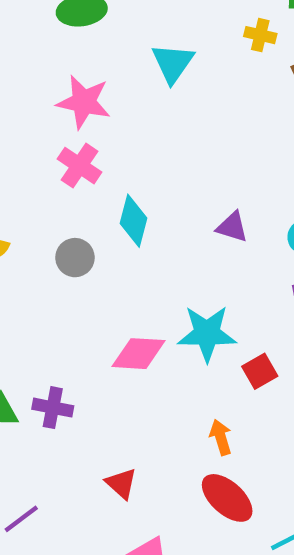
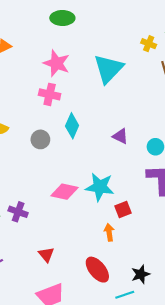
cyan triangle: (173, 63) -> (108, 69), moved, size x1.4
pink cross: (79, 166) -> (50, 94), turned -30
orange arrow: (221, 437) -> (109, 232), moved

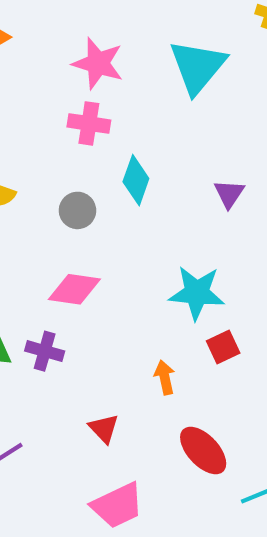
purple triangle: (120, 136) -> (229, 194), turned 42
pink diamond: (64, 192) -> (74, 289), moved
red square: (123, 210) -> (223, 347), moved
orange arrow: (109, 232) -> (165, 377), moved

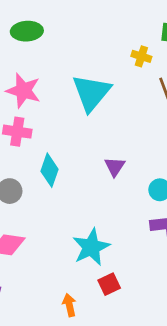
purple triangle: (229, 194) -> (115, 167), moved
cyan star: (197, 293) -> (91, 247), turned -30

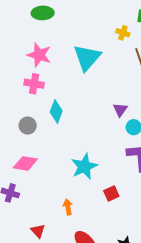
purple triangle: (115, 167) -> (120, 110), moved
red square: (109, 284) -> (111, 193), moved

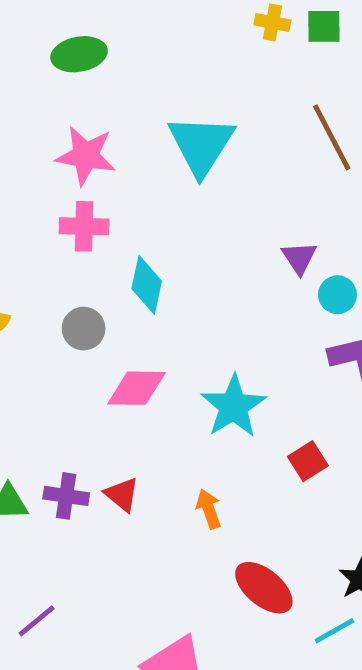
yellow cross: (123, 33) -> (272, 22), moved
pink diamond: (25, 163) -> (137, 388), moved
red triangle: (38, 231) -> (122, 494), moved

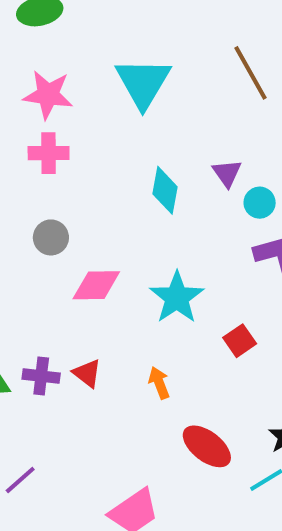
cyan diamond: (147, 285) -> (165, 190), moved

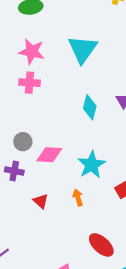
gray circle: (51, 237) -> (23, 142), moved
purple cross: (41, 376) -> (14, 171), moved
orange arrow: (159, 383) -> (78, 198), moved

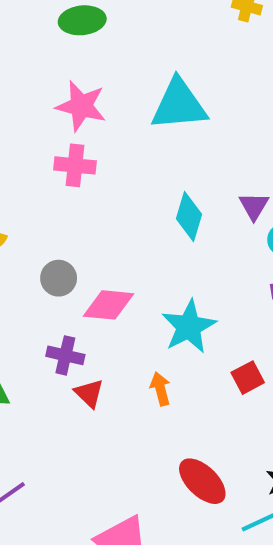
cyan triangle: (83, 49) -> (179, 105), turned 48
purple cross: (14, 171) -> (65, 355), moved

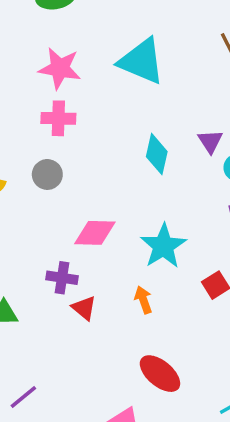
cyan triangle: (179, 105) -> (142, 61), turned 32
gray circle: (59, 278) -> (47, 174), moved
red ellipse: (202, 481) -> (160, 374), moved

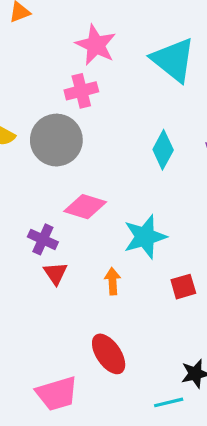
pink cross: (58, 118) -> (81, 91), turned -32
gray circle: (47, 174) -> (56, 140), size x1.8

